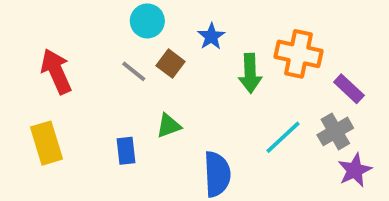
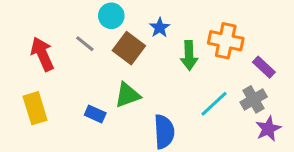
brown square: (171, 64) -> (129, 48), size x1.5
gray line: (134, 71) -> (85, 44), moved
green triangle: (169, 126) -> (127, 95), size x1.4
blue rectangle: (126, 151) -> (95, 114), turned -60

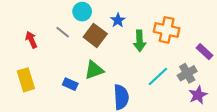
red arrow: (42, 54) -> (31, 40), size x0.7
purple rectangle: (264, 67) -> (204, 52), moved

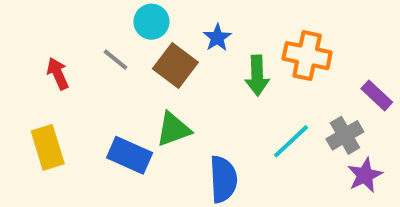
blue rectangle: (70, 84) -> (130, 155), size x1.5

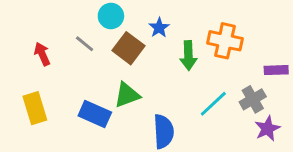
purple rectangle: (377, 95) -> (276, 70), turned -45

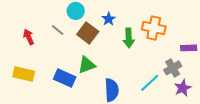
cyan line: (213, 104) -> (150, 83), moved
yellow rectangle: (35, 108) -> (24, 74), turned -60

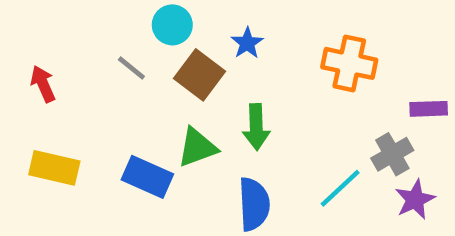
red arrow: (29, 37) -> (43, 84), moved
green arrow: (129, 38) -> (256, 127), moved

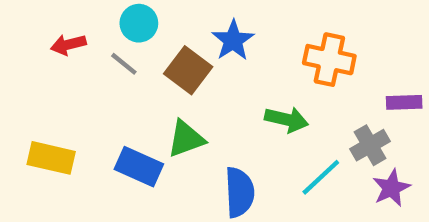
cyan circle: (172, 25) -> (139, 23), moved
blue star: (247, 43) -> (233, 40), size x1.4
red arrow: (43, 84) -> (68, 45), moved, turned -80
green arrow: (256, 127) -> (287, 119), moved, turned -75

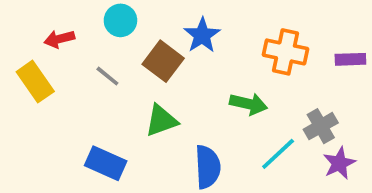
gray line: (124, 64) -> (107, 76), moved
purple rectangle: (404, 102) -> (350, 59), moved
yellow rectangle: (51, 158) -> (35, 82), moved, turned 42
blue rectangle: (139, 167) -> (106, 163), moved

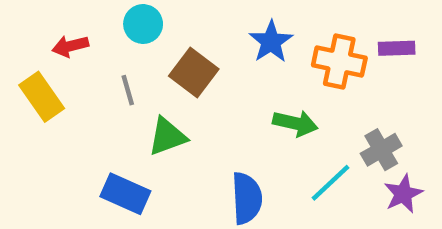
blue star: (202, 35) -> (271, 42), moved
purple rectangle: (350, 59) -> (397, 48), moved
gray line: (107, 76) -> (128, 90), turned 35
green triangle: (161, 121) -> (167, 136), moved

